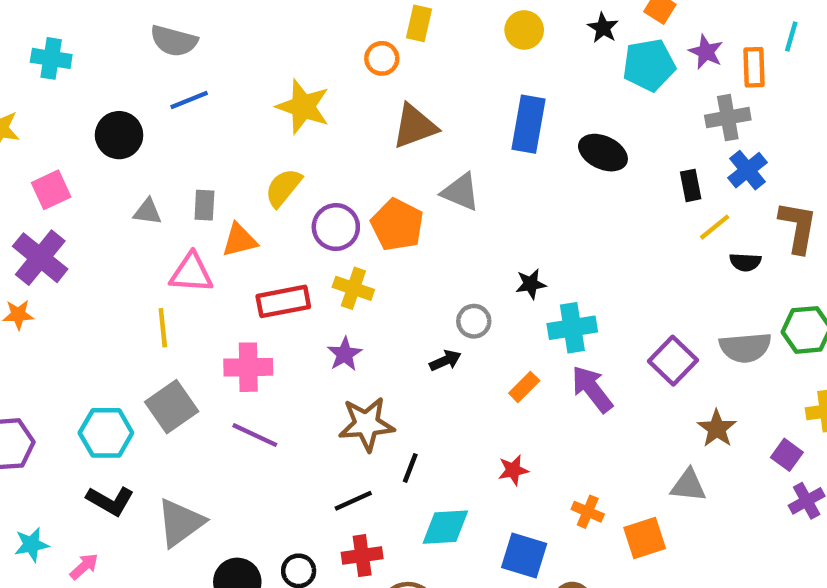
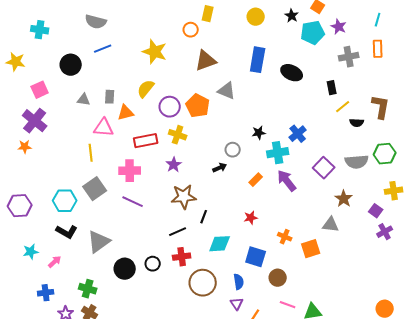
orange rectangle: (754, 67) -> (378, 49), moved
blue cross: (748, 170) -> (298, 134), moved

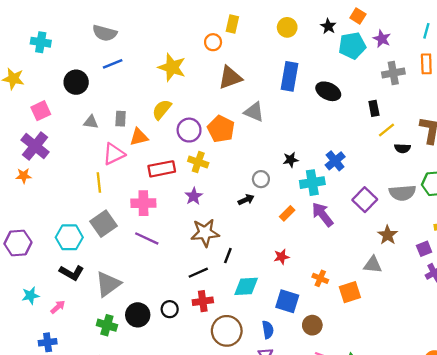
pink triangle: (104, 128) -> (114, 154), turned -30
purple square: (376, 211) -> (424, 249), turned 32
green cross: (88, 289) -> (107, 325), moved

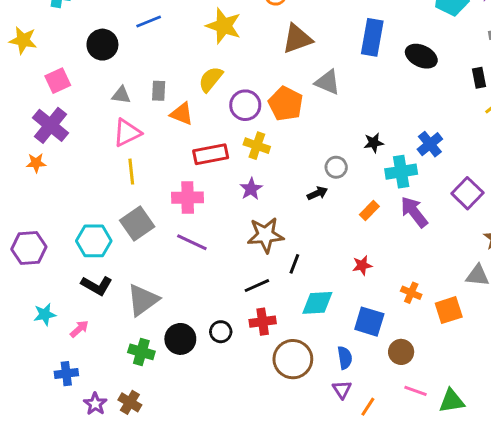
orange triangle: (139, 137) -> (182, 114), turned 36
pink triangle: (114, 154) -> (127, 133), moved

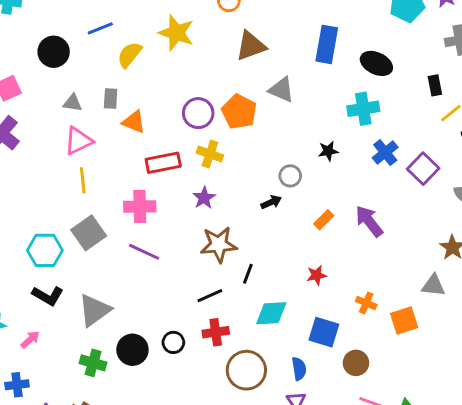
yellow semicircle: (211, 79) -> (130, 55), moved
cyan cross: (401, 172) -> (363, 109), moved
purple square: (467, 193) -> (423, 169), moved

